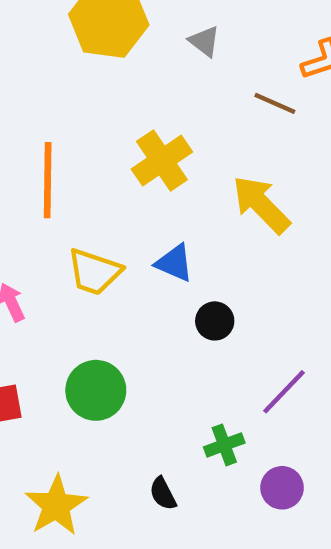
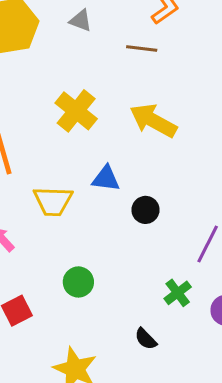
green circle: (96, 390) -> (78, 282), size x0.7

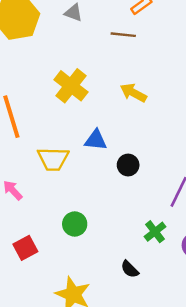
yellow arrow: (153, 121) -> (133, 93), size x0.7

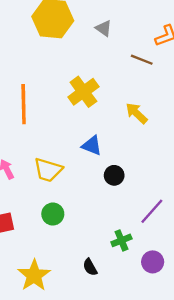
yellow trapezoid: (53, 159) -> (48, 170), moved

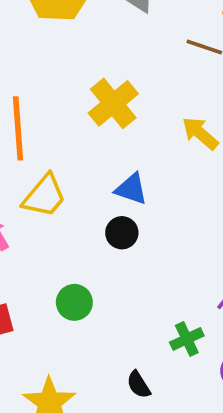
yellow trapezoid: (48, 170) -> (44, 196), moved, turned -64
black circle: (114, 175) -> (122, 233), moved

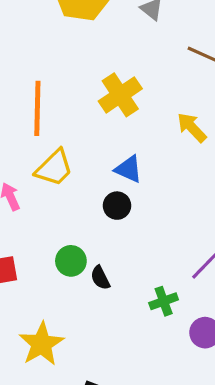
black semicircle: (139, 385) -> (100, 278), moved

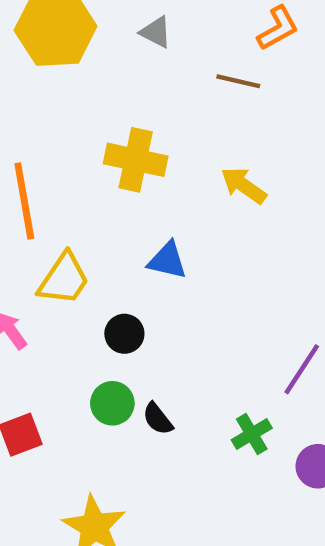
yellow cross: (120, 95) -> (136, 160), turned -33
black circle: (117, 206) -> (124, 334), moved

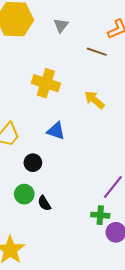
gray triangle: (156, 32) -> (61, 25), turned 35
green cross: (252, 434) -> (100, 215), moved, turned 30

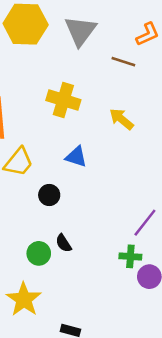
gray triangle: (61, 25) -> (80, 31), size x1.8
green circle: (24, 194) -> (39, 253), moved

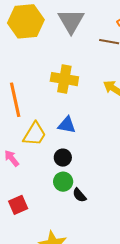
blue triangle: (76, 157) -> (67, 125), moved
green circle: (39, 253) -> (63, 182), moved

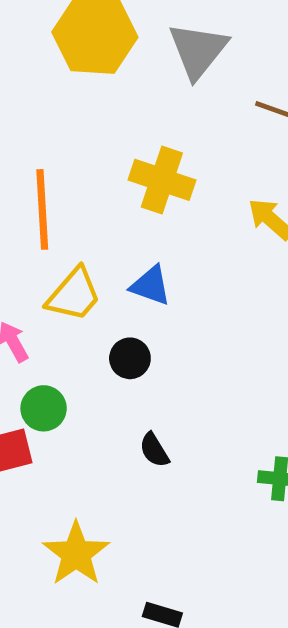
green circle: (63, 182) -> (44, 408), moved

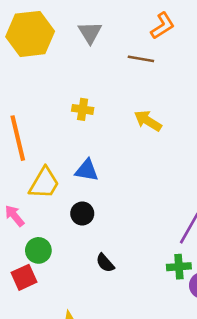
gray triangle: (198, 50) -> (90, 33), size x0.7
yellow cross: (162, 180) -> (83, 109), size x0.6

